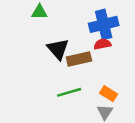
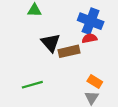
blue cross: (104, 24) -> (91, 21), turned 35
green line: (69, 92) -> (32, 85), moved

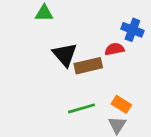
blue cross: (91, 21) -> (132, 30), moved, size x0.7
green line: (32, 85) -> (81, 108), moved

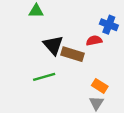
brown rectangle: (88, 66) -> (73, 54), turned 30
green line: (81, 108) -> (44, 77), moved

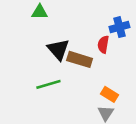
blue cross: (109, 25) -> (119, 27), turned -36
red semicircle: (94, 41) -> (103, 44), turned -70

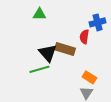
green triangle: (40, 12) -> (39, 14), moved
black triangle: (58, 49) -> (48, 53), moved

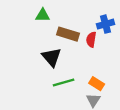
brown rectangle: (65, 49) -> (68, 34), moved
green line: (39, 69) -> (64, 82), moved

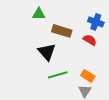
blue cross: (105, 24) -> (96, 22), turned 35
red semicircle: (91, 40) -> (90, 40), moved, turned 112

